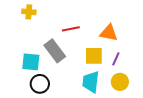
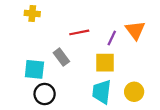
orange triangle: (109, 33) -> (135, 30), moved, turned 42
gray rectangle: (55, 51) -> (61, 57), size x0.7
purple line: (116, 59) -> (112, 38), moved

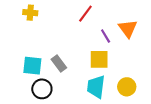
red line: (79, 32) -> (85, 14), moved, turned -42
purple line: (112, 38) -> (106, 36), turned -56
gray rectangle: (61, 57) -> (59, 64), moved

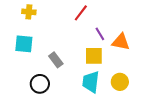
orange triangle: (128, 29) -> (121, 42), moved, turned -42
cyan square: (32, 66) -> (24, 44), moved

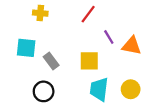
yellow cross: (29, 12) -> (40, 13), moved
yellow square: (94, 56) -> (89, 61), moved
gray rectangle: (56, 60) -> (51, 61), moved

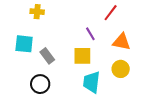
red line: (88, 14) -> (111, 13), moved
purple line: (109, 37) -> (90, 34), moved
yellow circle: (131, 89) -> (121, 69), moved

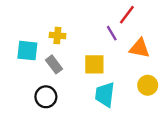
yellow cross: (37, 12) -> (57, 36), moved
purple line: (90, 34) -> (112, 33), moved
yellow circle: (121, 69) -> (148, 85), moved

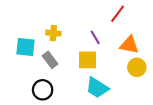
purple line: (112, 33) -> (95, 37), moved
yellow circle: (148, 85) -> (137, 67), moved
cyan trapezoid: (105, 94) -> (97, 88), turned -65

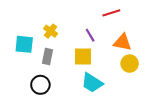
red line: (118, 14) -> (111, 13), turned 36
yellow cross: (53, 33) -> (51, 31), turned 32
gray rectangle: (50, 60) -> (48, 56), turned 49

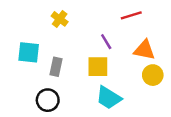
yellow cross: (51, 31) -> (60, 19), moved

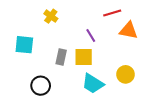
orange triangle: (144, 50) -> (129, 30), moved
gray rectangle: (56, 67) -> (61, 57), moved
yellow circle: (153, 75) -> (125, 74), moved

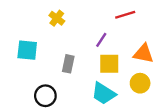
orange triangle: (129, 30) -> (143, 54), moved
purple line: (91, 36) -> (101, 40), turned 64
yellow square: (84, 57) -> (109, 64), moved

